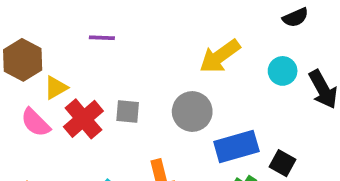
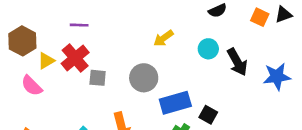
yellow arrow: (220, 56) -> (163, 38), size x0.7
red cross: (83, 119) -> (75, 58), moved

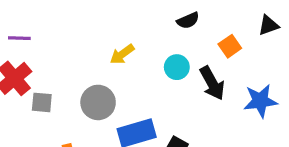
orange square: (260, 17) -> (230, 46), moved, turned 30

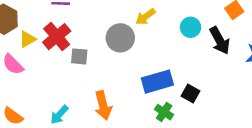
gray circle: (98, 102) -> (120, 38), moved

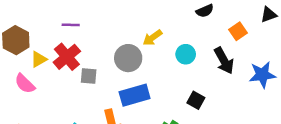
cyan circle: (191, 27) -> (186, 54), moved
blue rectangle: (157, 82) -> (135, 95), moved
black square: (191, 94) -> (196, 100), moved

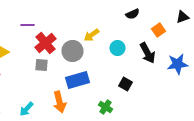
red cross: (67, 57) -> (46, 43), moved

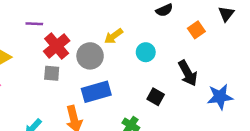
black triangle: (182, 17) -> (226, 14), turned -32
black arrow: (148, 53) -> (188, 73), moved
blue star: (178, 64) -> (220, 97), moved

